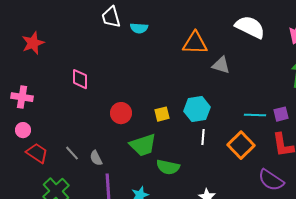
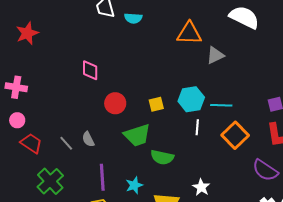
gray triangle: (221, 65) -> (215, 55), turned -42
pink diamond: (80, 79) -> (90, 70), moved
cyan line: (255, 115) -> (221, 105), moved
gray semicircle: (96, 158) -> (88, 139), moved

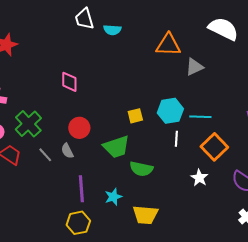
red circle: (115, 103) -> (79, 128), moved
green cross: (50, 181) -> (28, 124), moved
white star: (201, 187) -> (199, 178), moved

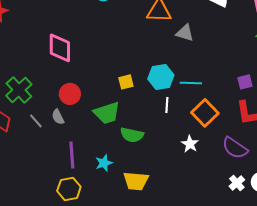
gray triangle: (194, 67) -> (185, 33), turned 42
pink diamond: (69, 82) -> (60, 48), size x1.4

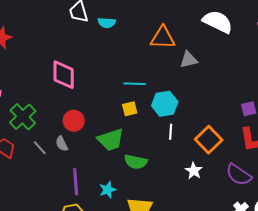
gray triangle: (185, 33) -> (189, 60), turned -30
cyan line: (191, 83) -> (135, 84), moved

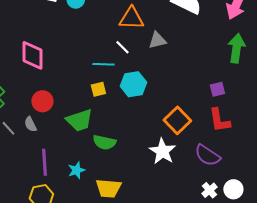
white line: (171, 132) -> (122, 47), moved, turned -49
white star: (194, 171) -> (162, 151), size x1.5

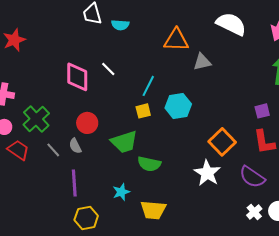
white line: (122, 47) -> (108, 69), moved
cyan line: (103, 64) -> (148, 86), turned -65
purple line: (44, 162) -> (74, 183), moved

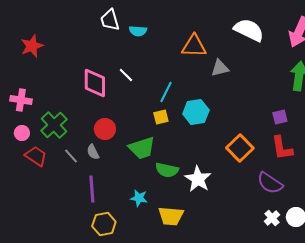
white star: (207, 173) -> (198, 179), moved
cyan star: (121, 192) -> (139, 198), turned 30

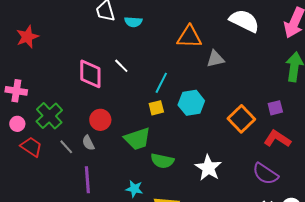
orange square: (240, 148) -> (241, 119), moved
red L-shape: (282, 148) -> (277, 139), turned 132
white star: (198, 179) -> (208, 168), moved

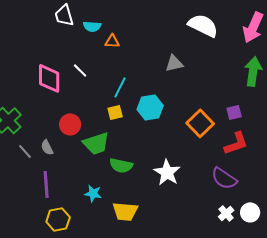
orange triangle: (189, 37) -> (112, 41), moved, size x0.6
red circle: (100, 120) -> (70, 124), moved
red L-shape: (277, 139) -> (236, 143), turned 128

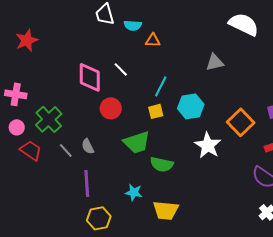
red circle: (70, 124) -> (111, 108), moved
white star: (167, 172) -> (208, 145), moved

